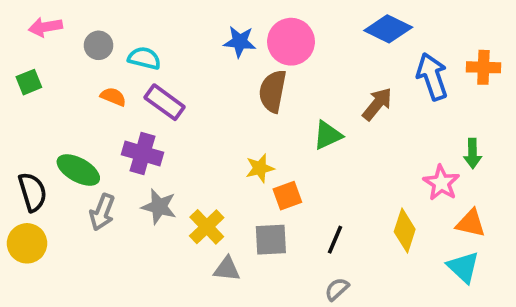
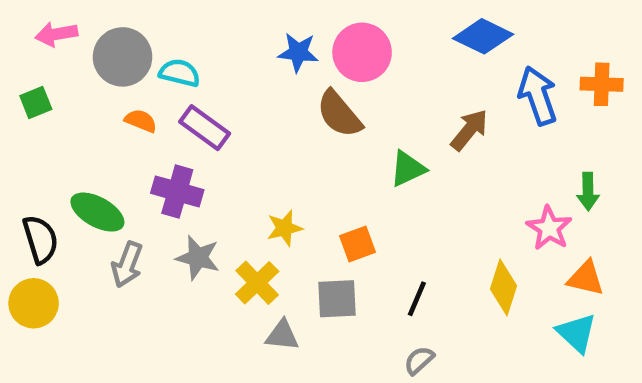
gray circle: (99, 45) -> (123, 57), size x1.6
brown semicircle: (273, 91) -> (339, 114), turned -51
yellow star: (260, 168) -> (284, 228), moved

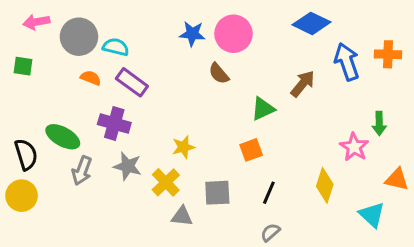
green square: (36, 103) -> (23, 66), turned 30
brown semicircle: (339, 114) -> (219, 73), size x0.7
orange square: (358, 244) -> (251, 150), moved
orange triangle: (586, 278) -> (397, 179), moved

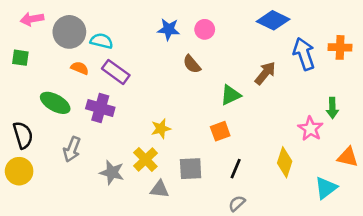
pink circle: (233, 34) -> (205, 29), size x0.6
green ellipse: (63, 137) -> (55, 103), moved
gray star: (128, 166) -> (112, 172), moved
cyan triangle: (372, 215) -> (326, 188), turned 40

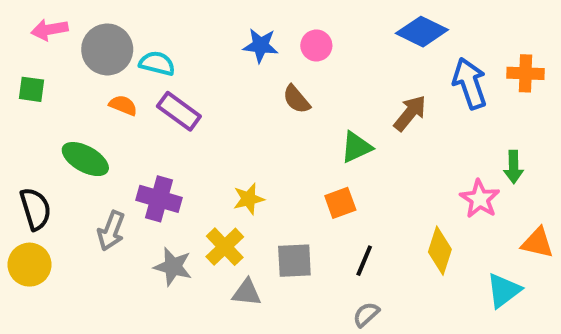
purple cross: (100, 108) -> (159, 199), moved

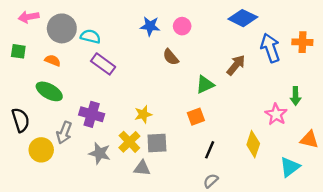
orange semicircle: (123, 105) -> (53, 60), moved
gray square: (294, 261) -> (157, 143), moved
yellow circle: (30, 265) -> (41, 150), moved

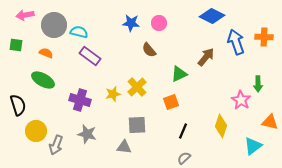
yellow star: (143, 114) -> (113, 94), moved
gray arrow: (64, 133) -> (56, 145), moved
yellow cross: (129, 142) -> (137, 87), moved

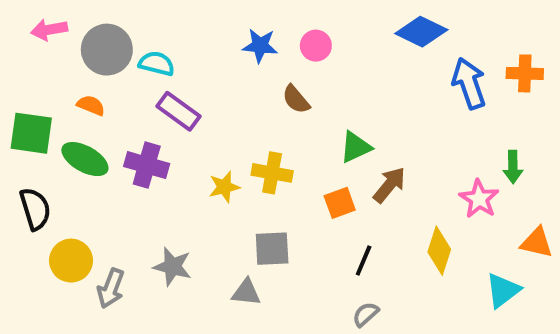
green square: (16, 45) -> (31, 133), moved, size x1.6
brown arrow: (206, 57) -> (389, 185), moved
yellow cross: (137, 87) -> (272, 173), turned -36
purple cross: (80, 100) -> (147, 165), moved

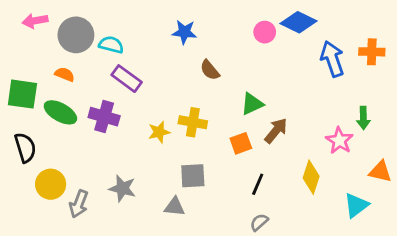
pink circle: (316, 46) -> (265, 32), moved

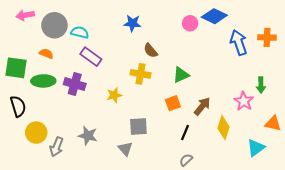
green ellipse: (60, 112) -> (43, 81), turned -30
yellow cross: (193, 122) -> (140, 74), moved
brown arrow: (276, 131) -> (202, 106), moved
gray triangle: (175, 207) -> (125, 149), turned 42

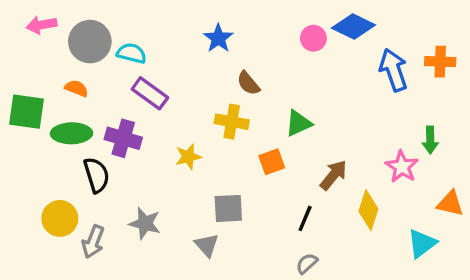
blue star: (132, 23) -> (218, 38), turned 30
orange square: (173, 103) -> (272, 162), moved
black semicircle: (18, 106) -> (97, 175), moved

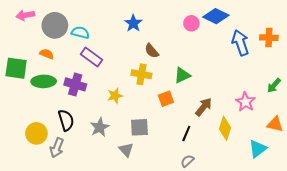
green arrow: (430, 140) -> (274, 86), moved, turned 42
black semicircle: (97, 175) -> (66, 120), moved
gray star: (145, 223) -> (100, 127), moved, turned 30

